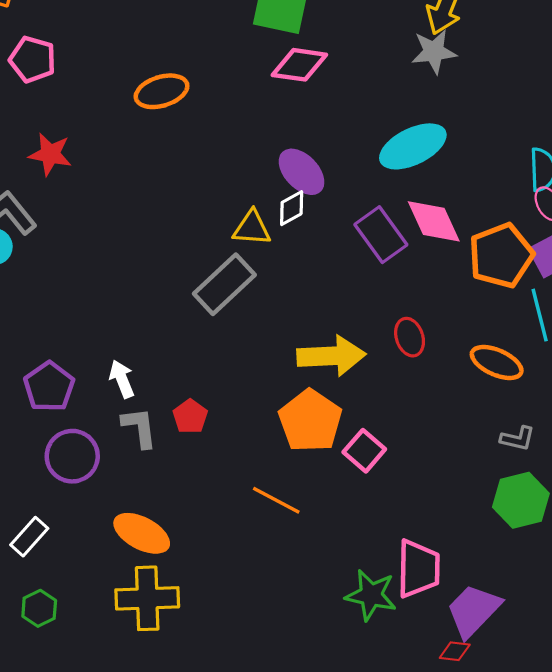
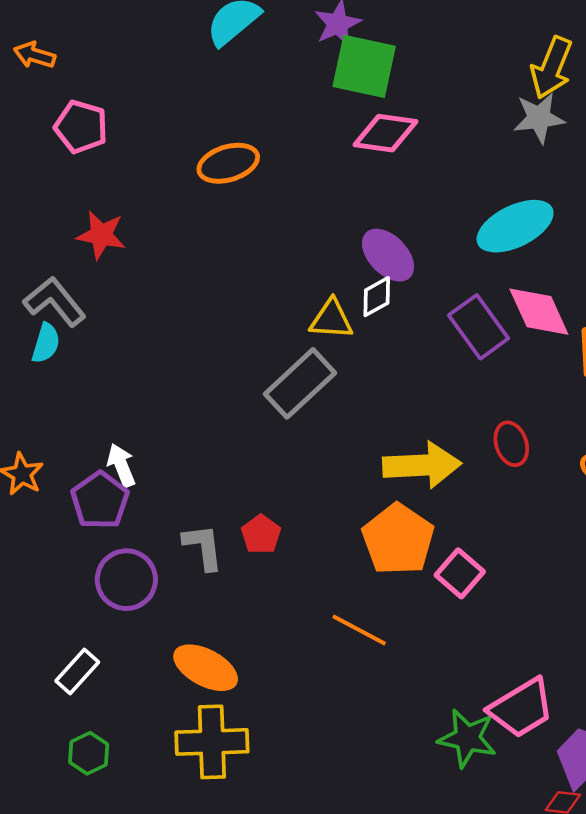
white arrow: (122, 379) -> (121, 465), moved
pink trapezoid: (418, 569) -> (521, 708), turned 58

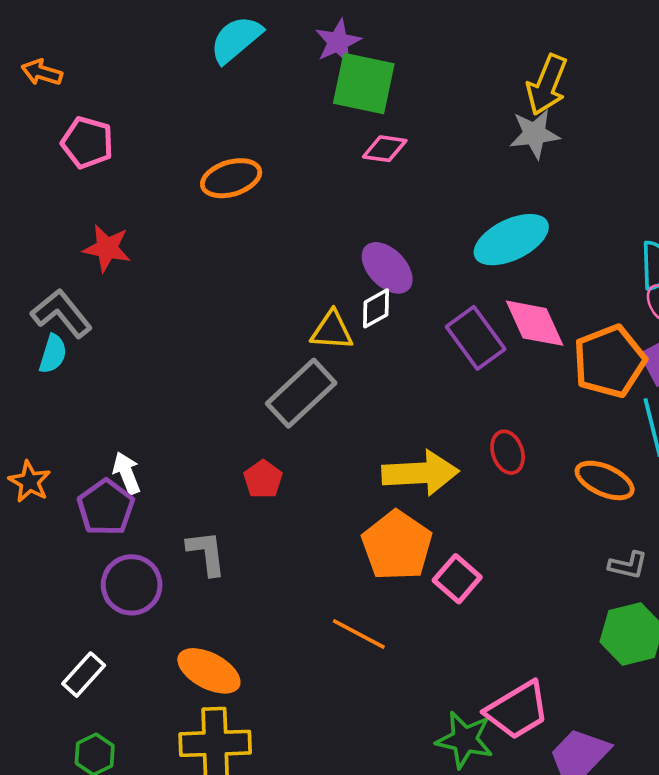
pink diamond: (386, 133) -> (385, 149), size x0.7
red pentagon: (261, 534) -> (263, 479), moved

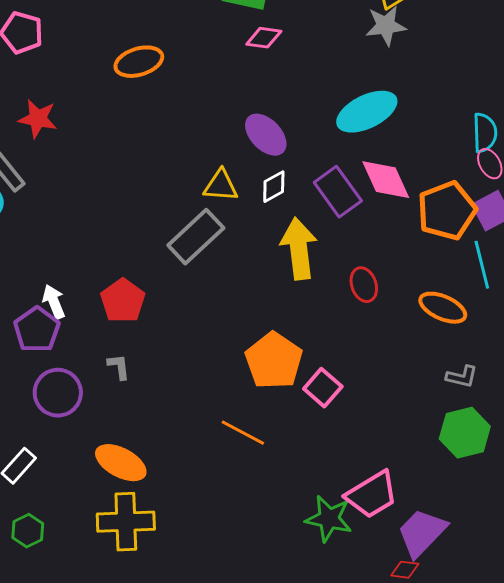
white diamond: (376, 308) -> (274, 187), moved
yellow arrow: (420, 473) -> (299, 249), moved, turned -94
red pentagon: (263, 479) -> (123, 301), moved, size x1.4
gray L-shape: (207, 553) -> (119, 367), size x0.7

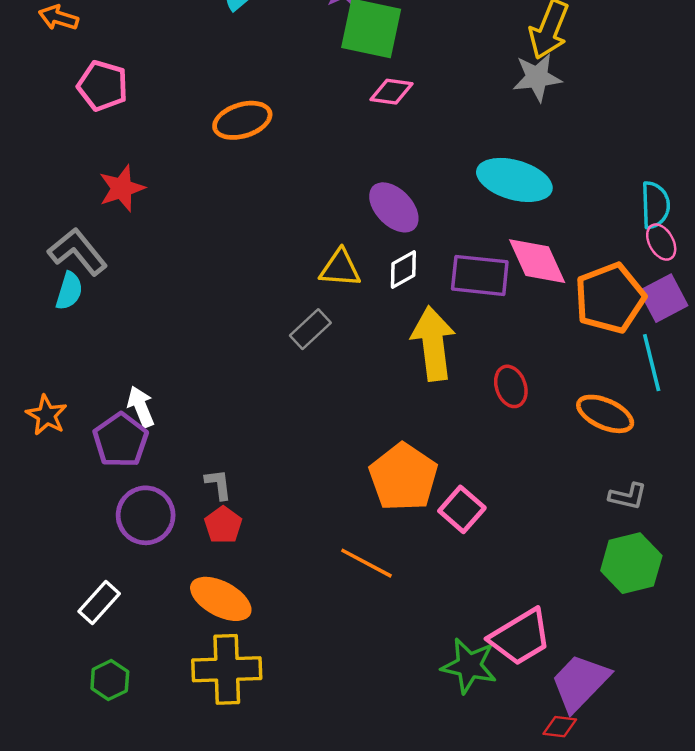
cyan ellipse: (367, 112) -> (514, 180), turned 42
red star: (38, 119) -> (122, 188), turned -30
purple rectangle: (338, 192) -> (480, 275), turned -48
gray rectangle: (196, 237) -> (310, 329), size x0.6
red pentagon: (123, 301) -> (223, 525), moved, size x0.7

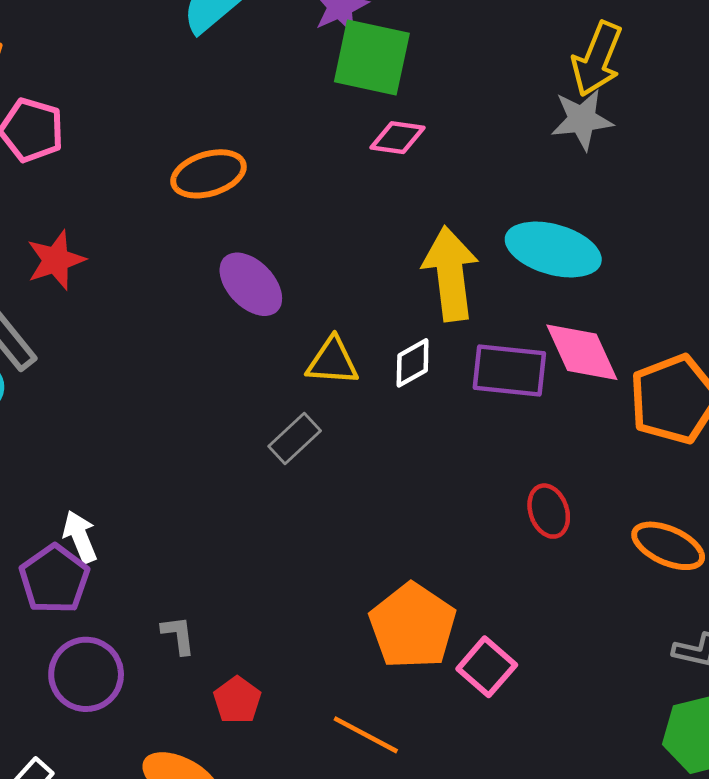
purple ellipse: (394, 207) -> (251, 284), moved
yellow arrow: (433, 343) -> (450, 274), moved
red pentagon: (223, 525) -> (237, 700), moved

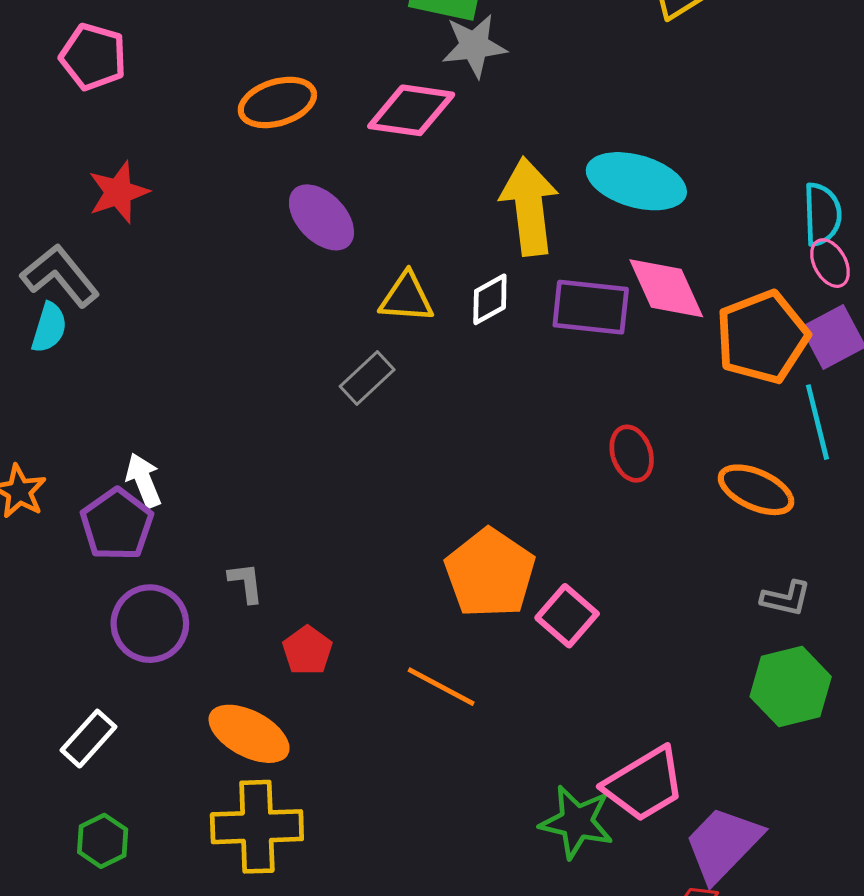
gray star: (582, 119) -> (474, 46), moved
pink diamond: (397, 138) -> (411, 110), moved, size x1.5

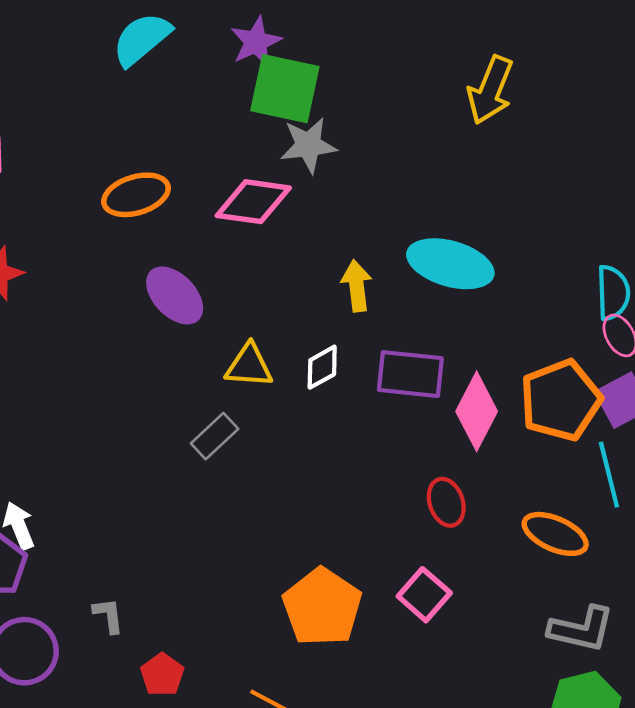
yellow arrow: (529, 206) -> (357, 286), size x0.6
pink diamond: (666, 288) -> (477, 411), moved, turned 52
gray L-shape: (786, 598) -> (581, 629), size x1.5
pink square: (567, 616) -> (424, 595), moved

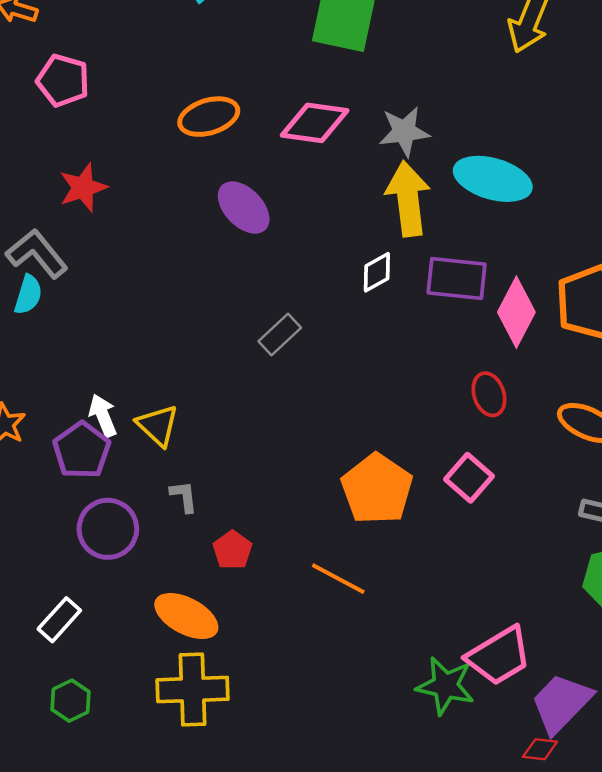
gray star: (308, 145) -> (404, 132), moved
yellow arrow: (357, 286) -> (408, 199), size x1.6
yellow triangle: (249, 366) -> (158, 425), moved, turned 39

